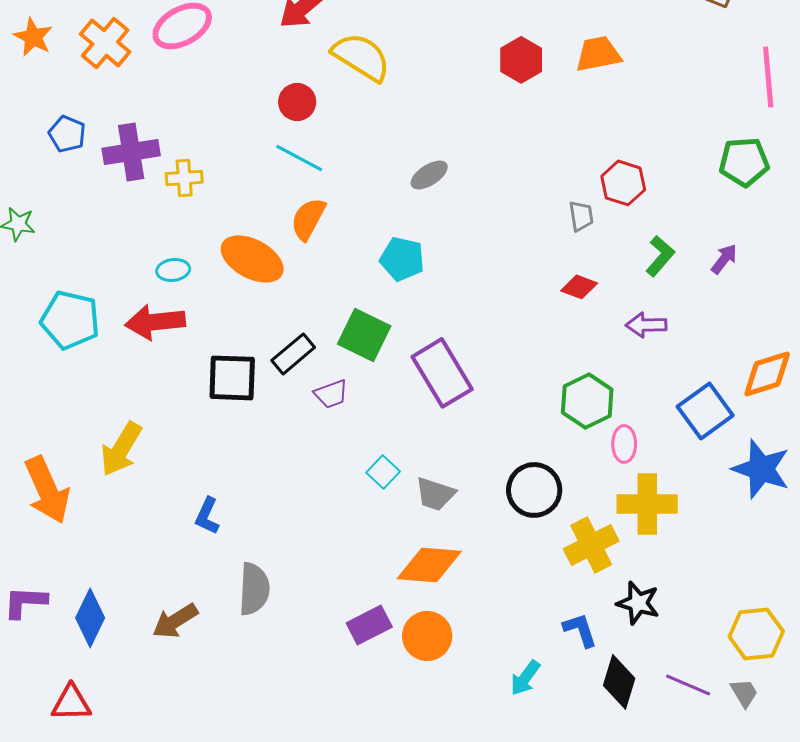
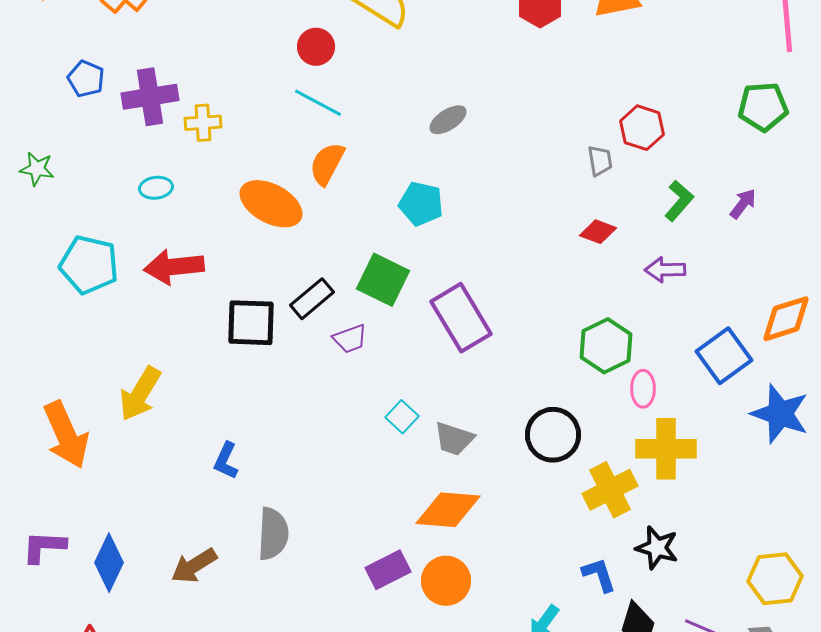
cyan ellipse: (173, 270) -> (156, 188), moved

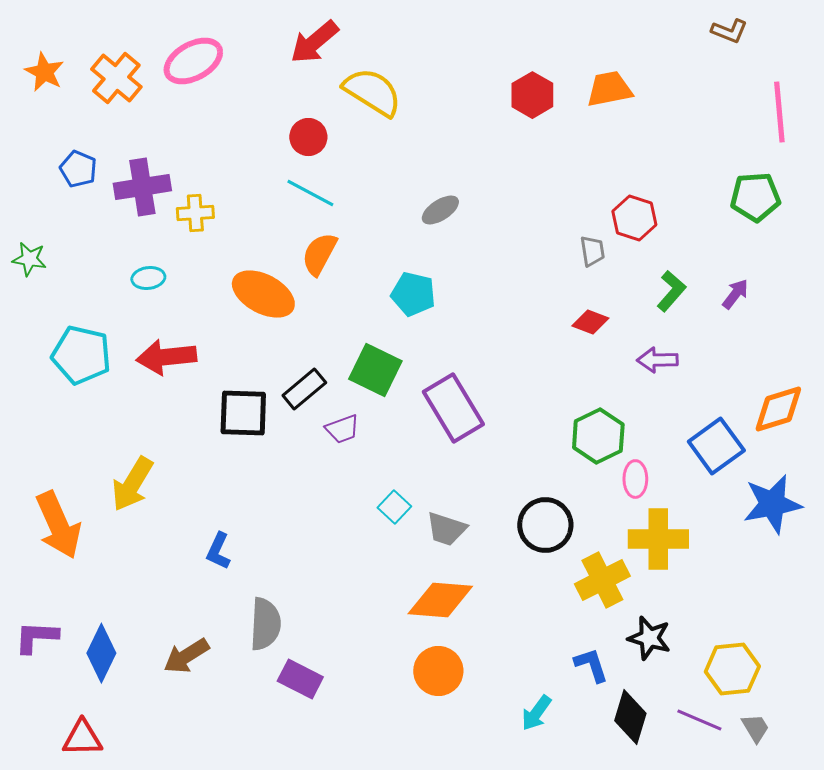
blue star: (780, 414) -> (772, 504), turned -30
purple rectangle: (388, 570) -> (300, 679), moved, turned 54
yellow hexagon: (775, 579) -> (732, 669), moved

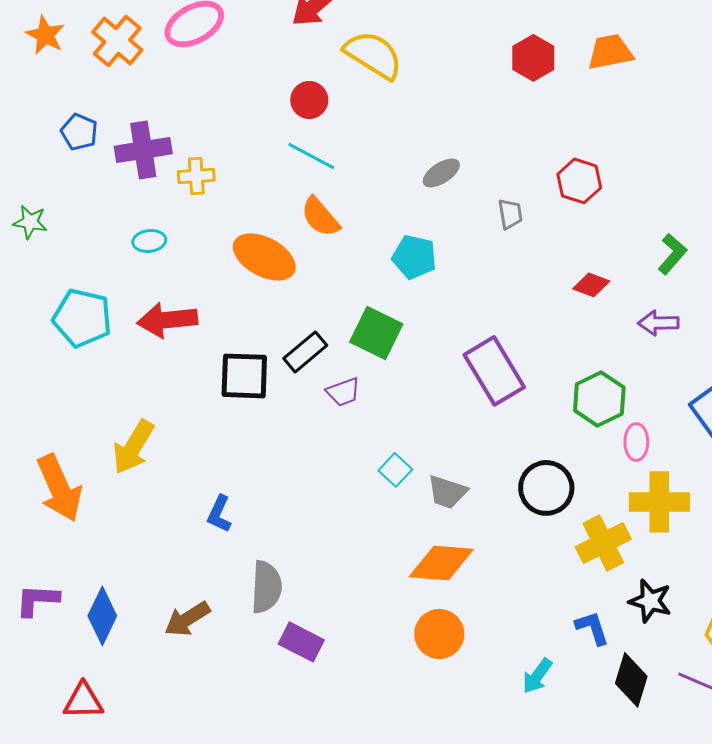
red hexagon: (634, 218) -> (579, 181), moved
gray trapezoid: (592, 251) -> (510, 214), moved
orange semicircle: (319, 254) -> (320, 217), turned -69
purple rectangle: (453, 408) -> (494, 371), moved

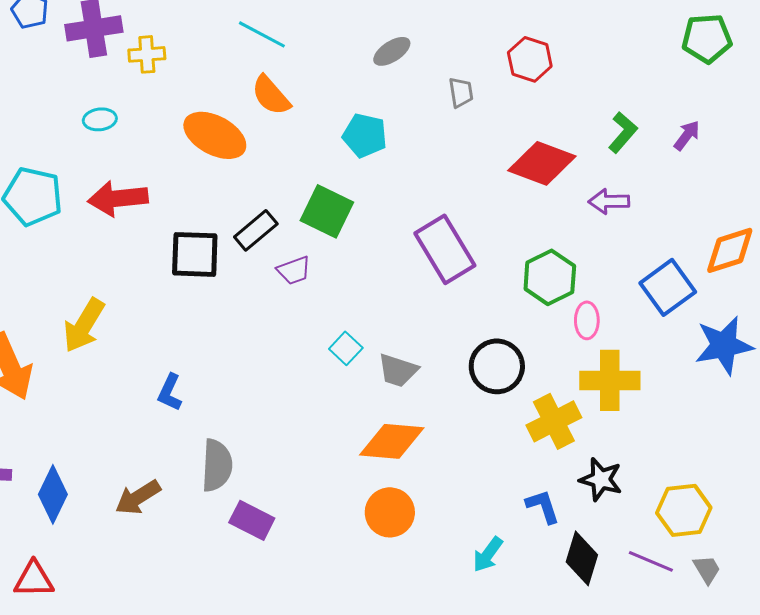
red diamond: (591, 285) -> (542, 163), size x1.8

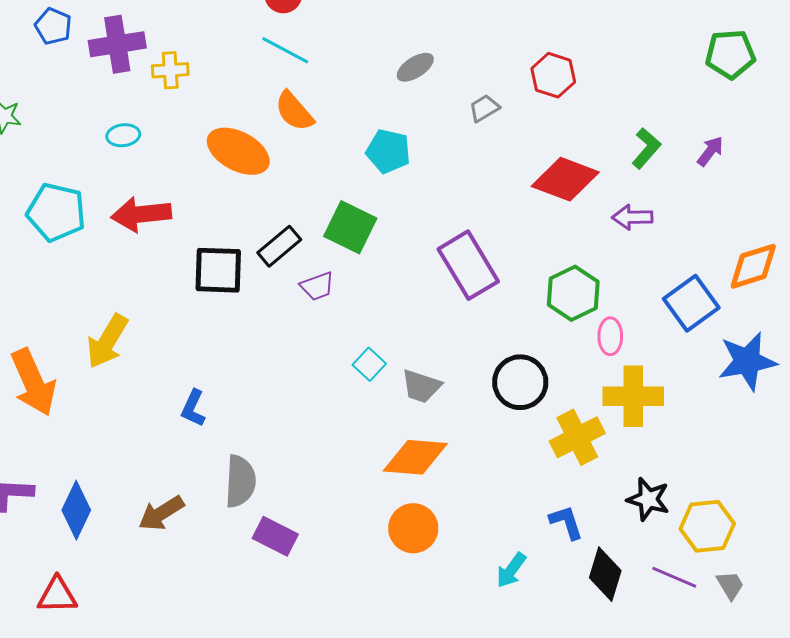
gray trapezoid: (461, 92) -> (484, 108), turned -112
black star: (601, 479) -> (648, 499), moved

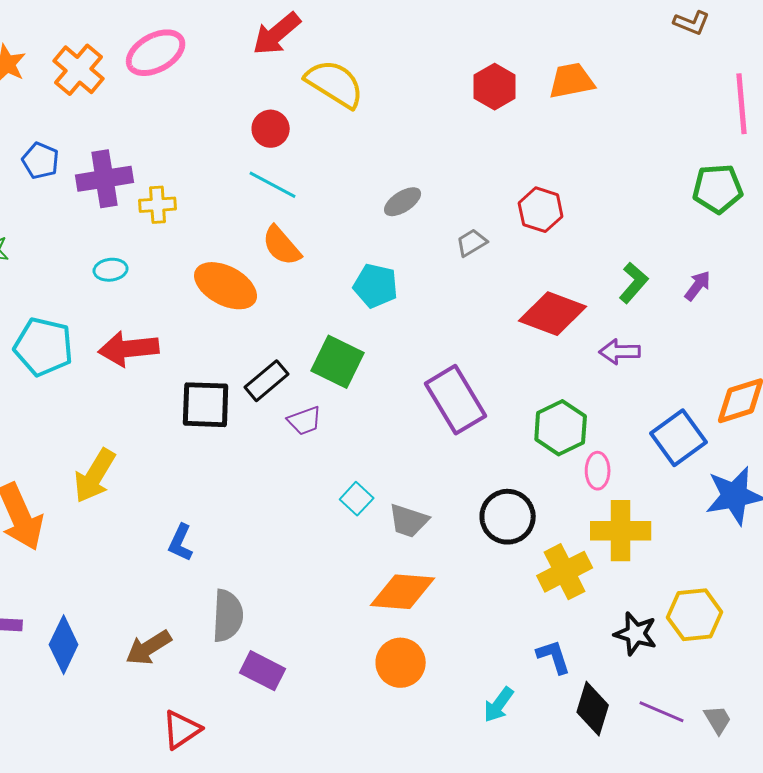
yellow hexagon: (707, 526) -> (695, 615), moved
red triangle: (57, 595) -> (182, 730), moved, turned -33

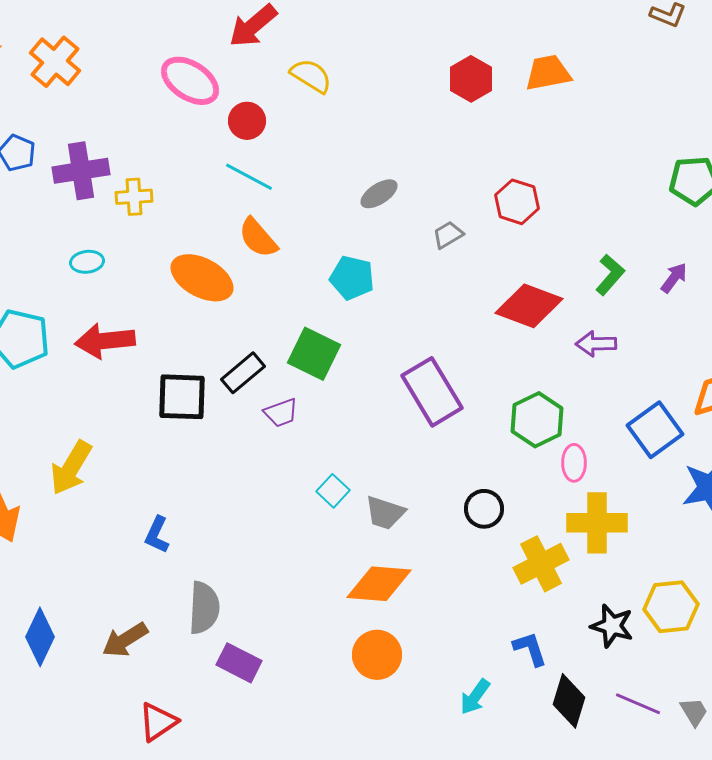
pink ellipse: (156, 53) -> (190, 81), moved, turned 62
yellow semicircle: (335, 84) -> (311, 76), size x0.7
black circle: (508, 517) -> (484, 509), size x0.7

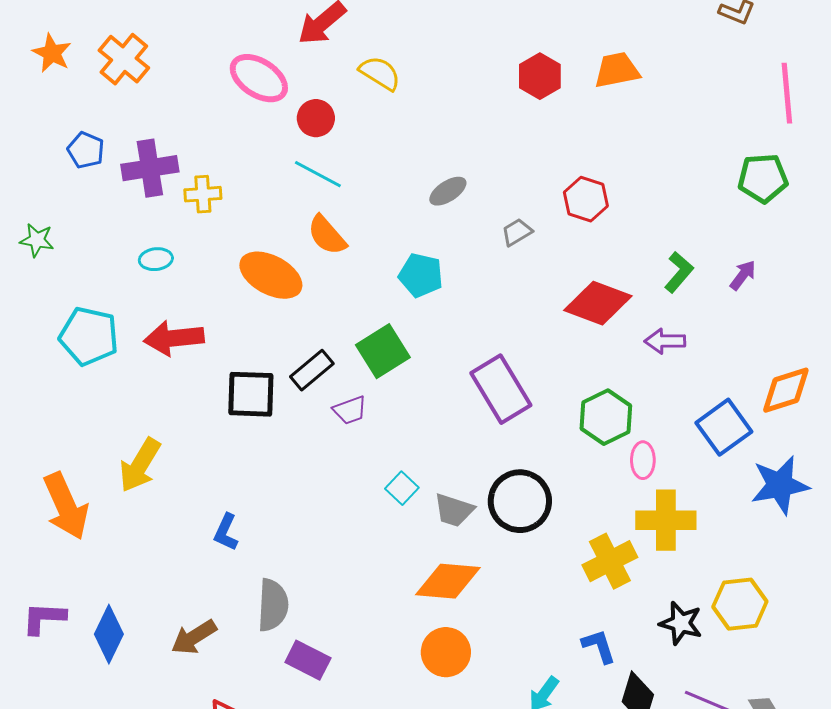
green square: (314, 354) -> (383, 351), turned 32
black circle: (484, 509) -> (520, 501), moved, size x1.6

